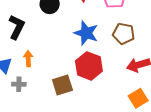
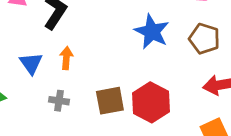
red hexagon: (89, 66) -> (151, 102), moved
gray cross: (19, 84) -> (59, 101), moved

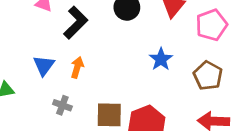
blue star: (152, 32) -> (161, 59), size x0.7

